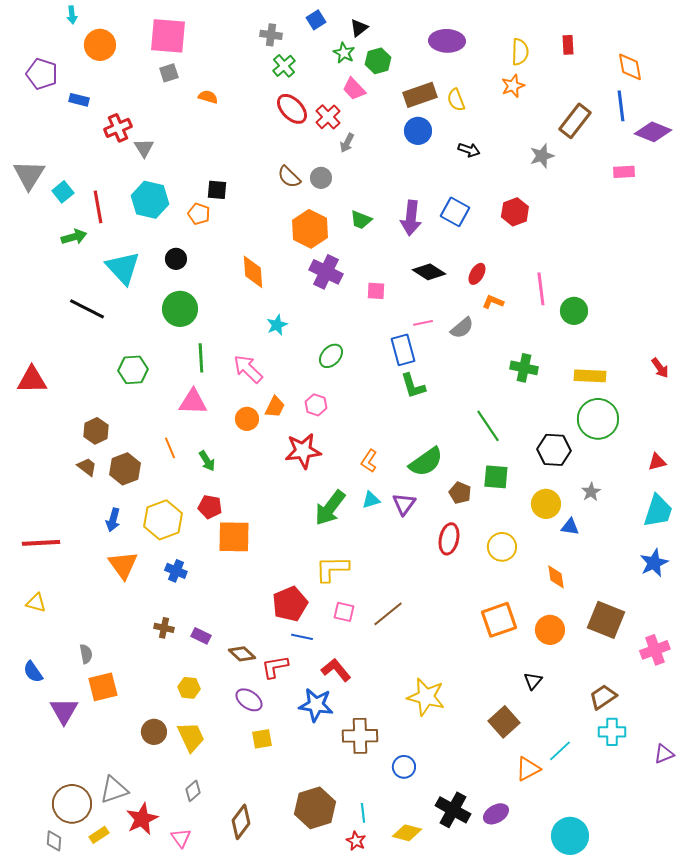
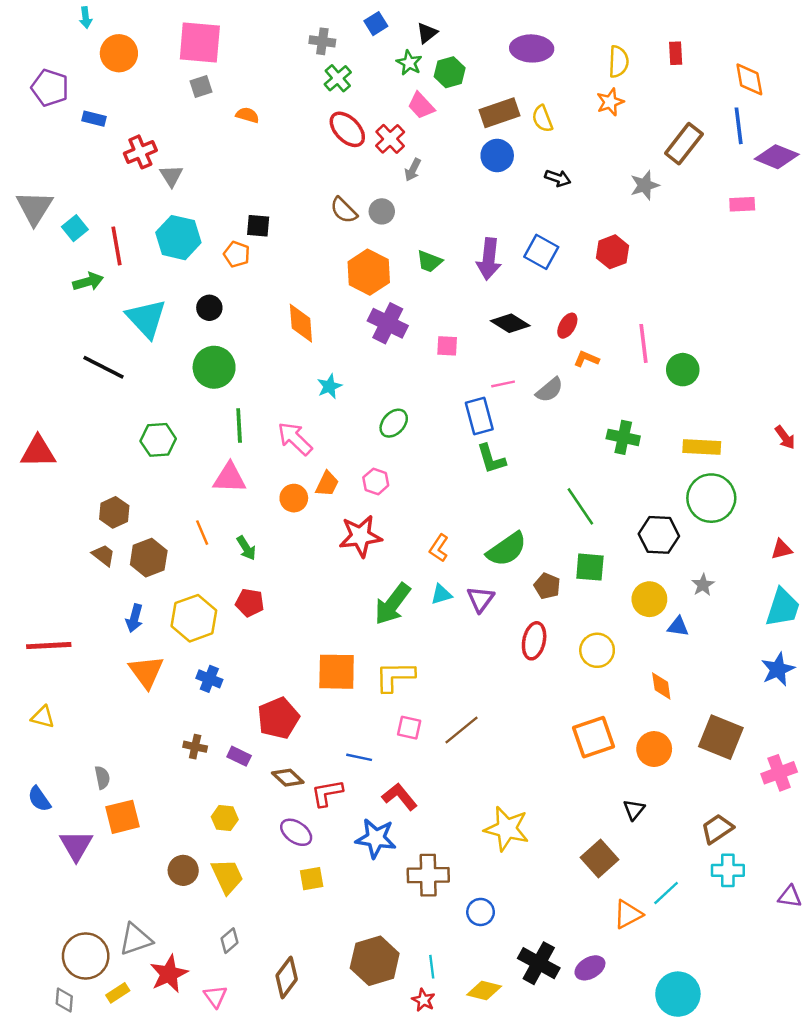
orange square: (234, 537) -> (337, 672), moved
red pentagon: (290, 604) -> (278, 718), moved
purple triangle: (664, 754) -> (790, 897), turned 30

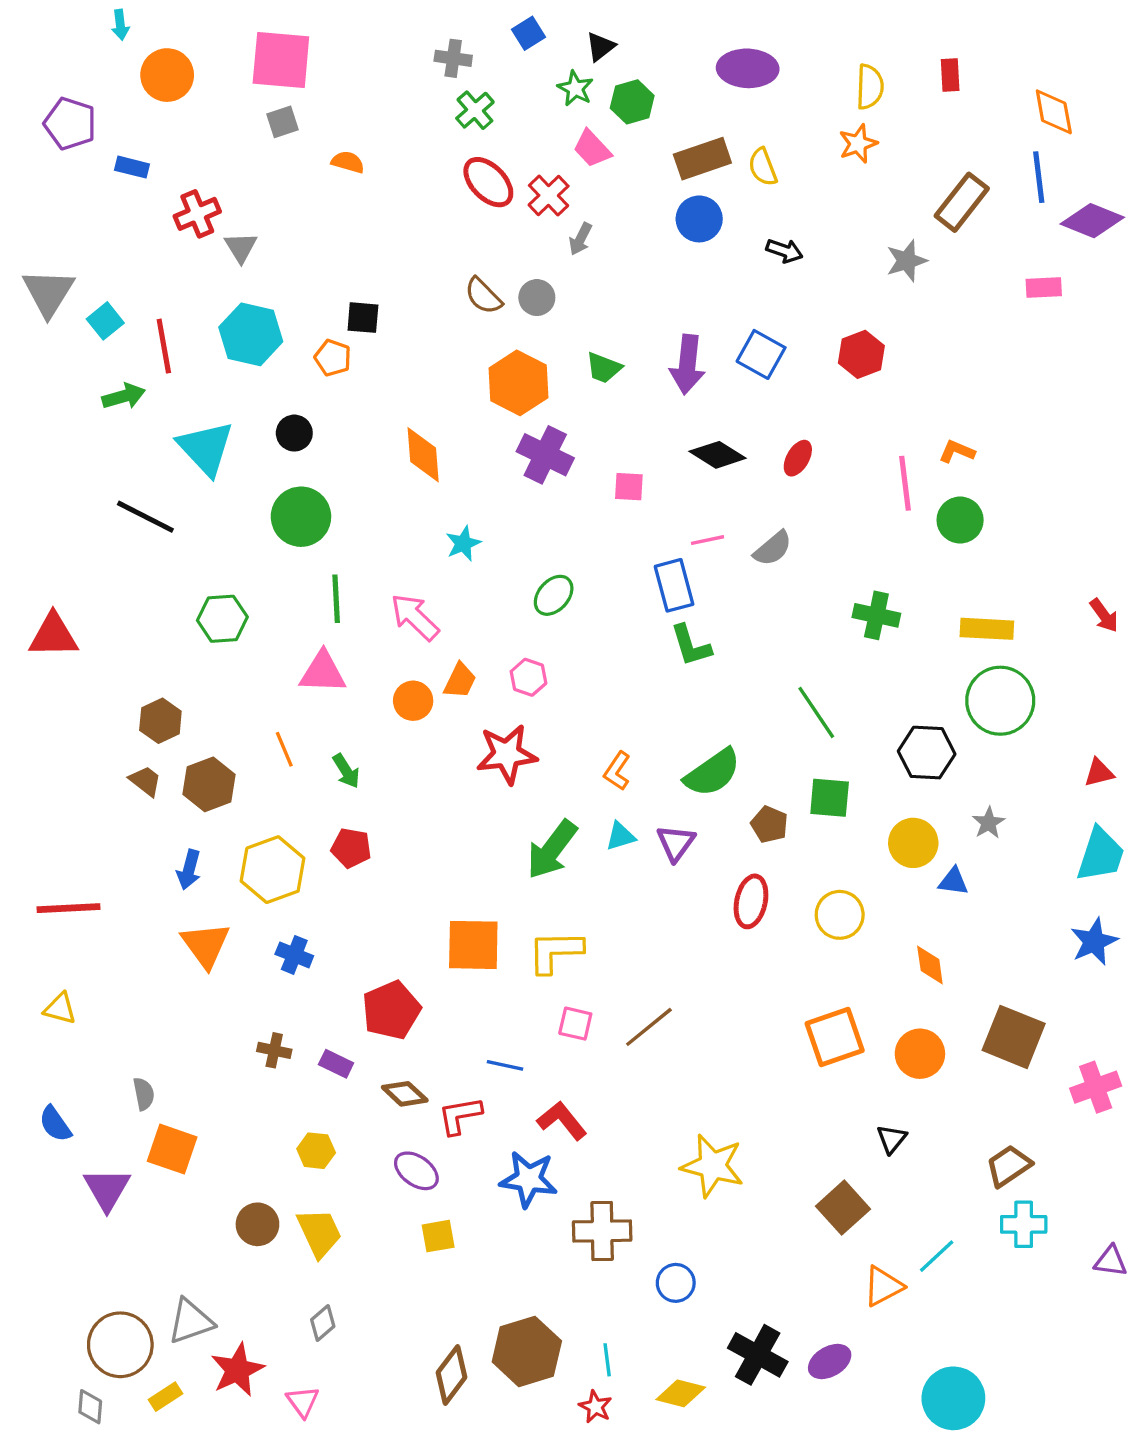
orange L-shape: (586, 359) -> (957, 451), moved
orange square: (123, 817) -> (172, 1149), turned 33
brown diamond: (287, 977) -> (452, 1375), moved

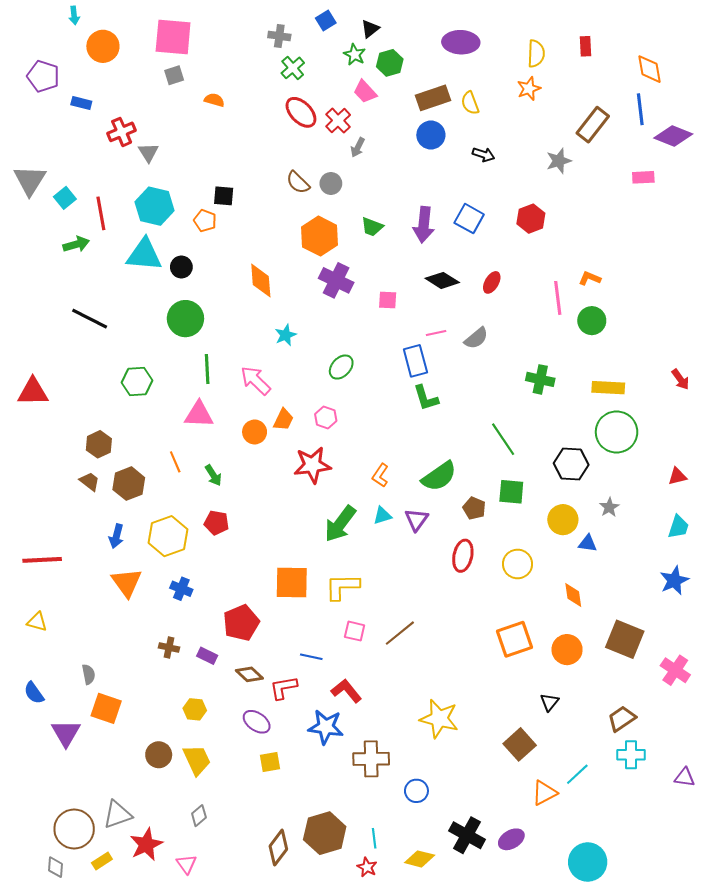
cyan triangle: (206, 448) -> (144, 255), moved, turned -42
cyan trapezoid: (1101, 855) -> (678, 527), size x0.7
pink cross: (1096, 1087) -> (675, 670), turned -36

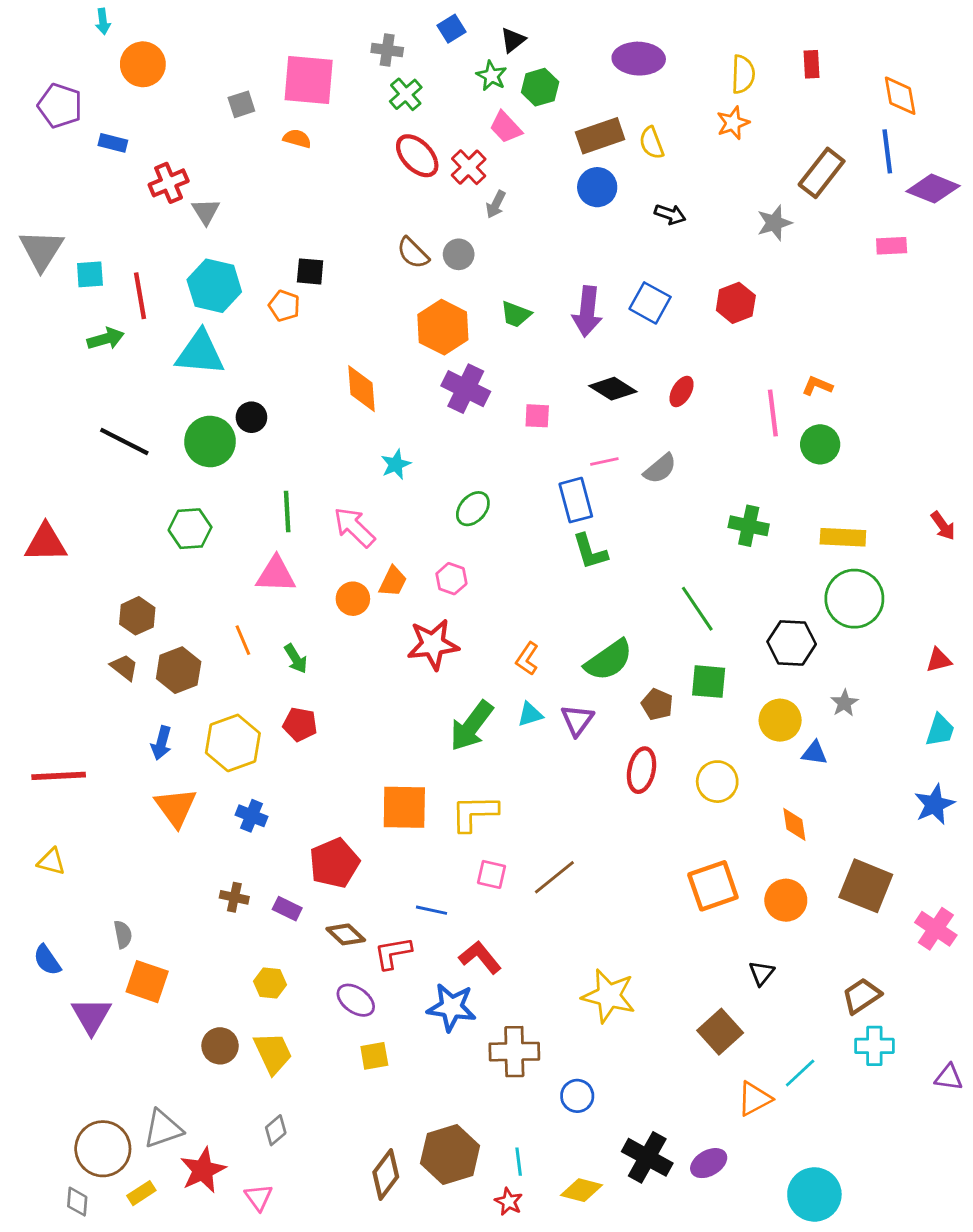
pink square: (173, 37) -> (309, 80), moved
cyan square: (65, 198) -> (90, 274), turned 35
black circle: (181, 267) -> (251, 417), moved
green circle: (185, 319) -> (210, 442), moved

